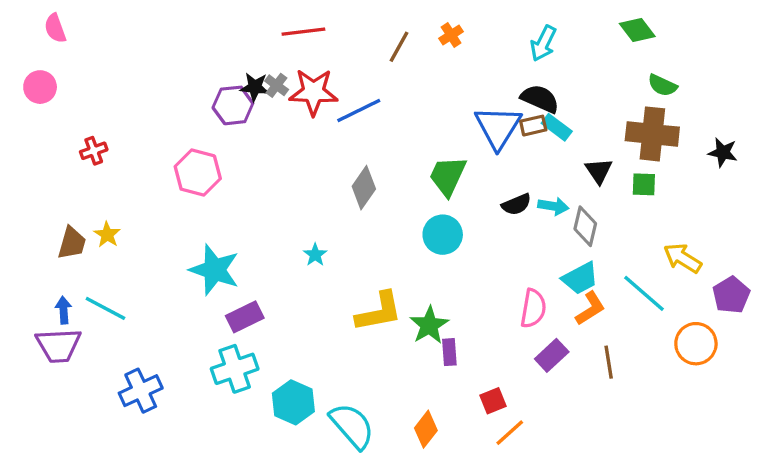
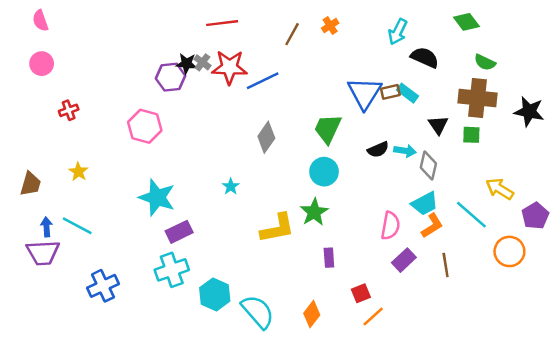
pink circle: (40, 87) -> (42, 64), moved
black semicircle: (540, 99) -> (425, 57), moved
black star: (723, 152) -> (529, 111), size x1.4
brown trapezoid: (72, 243) -> (31, 184), moved
green star: (429, 325) -> (314, 212), moved

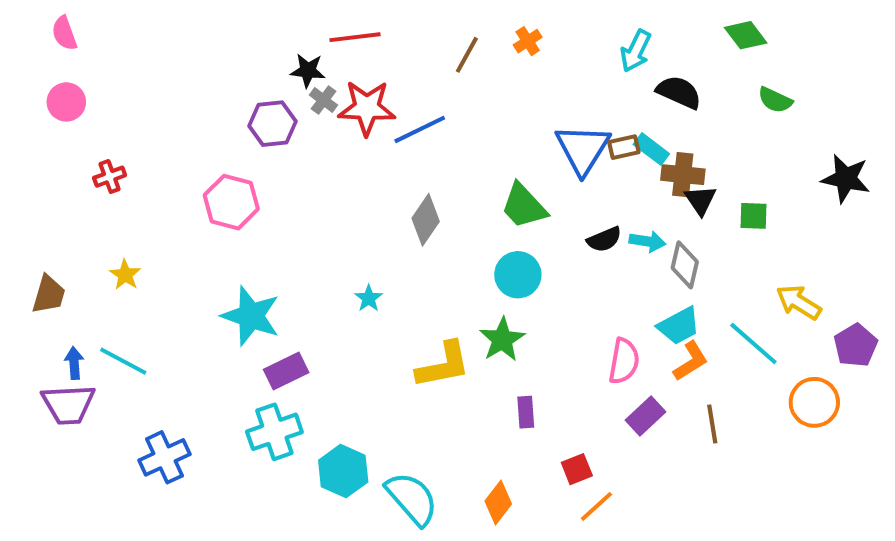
black star: (186, 64) -> (308, 71), moved
brown cross: (478, 98) -> (683, 175), moved, size x0.7
green trapezoid: (328, 129) -> (524, 206), turned -68

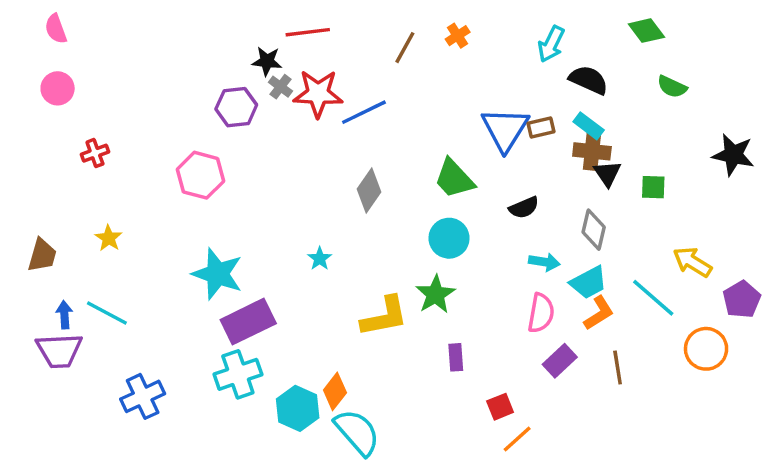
cyan rectangle: (651, 149) -> (589, 126), moved
cyan arrow: (647, 241) -> (544, 262), moved
purple rectangle: (286, 371) -> (248, 322), size x1.4
orange diamond: (498, 502) -> (335, 391), moved

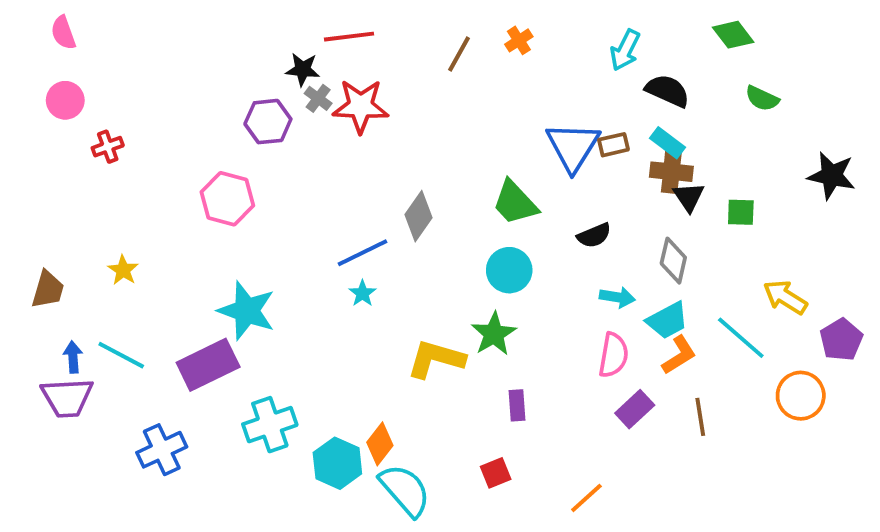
blue line: (364, 112) -> (362, 253), moved
red cross: (95, 153) -> (108, 147), moved
yellow L-shape: (384, 316) -> (436, 359), turned -153
purple rectangle: (248, 322) -> (208, 365), moved
red square: (500, 407) -> (496, 473), moved

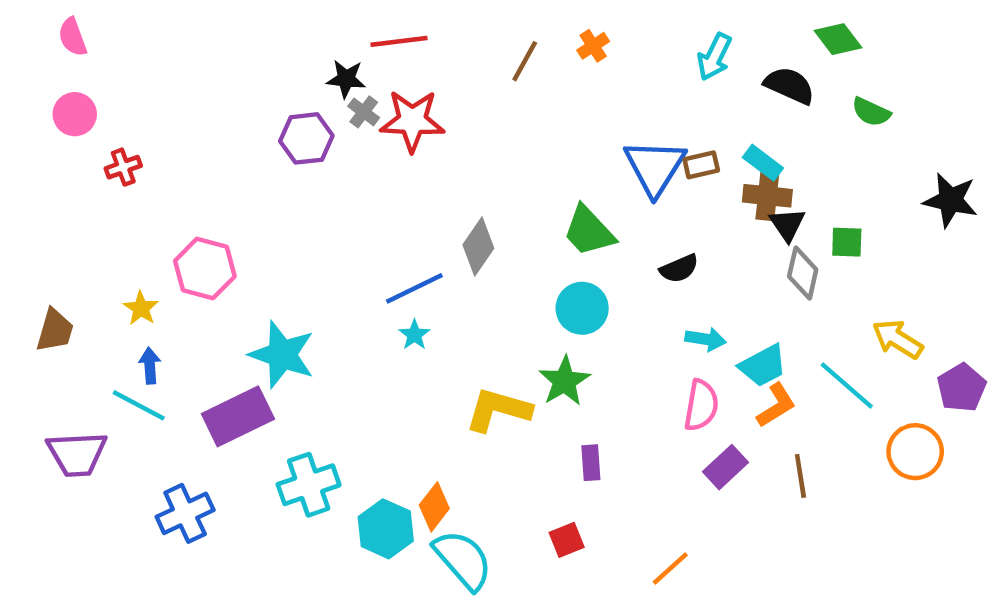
black semicircle: (667, 91) -> (789, 85), moved
pink hexagon: (227, 199) -> (205, 269), moved
gray diamond: (673, 261) -> (803, 273), moved
blue arrow: (73, 357) -> (150, 366), moved

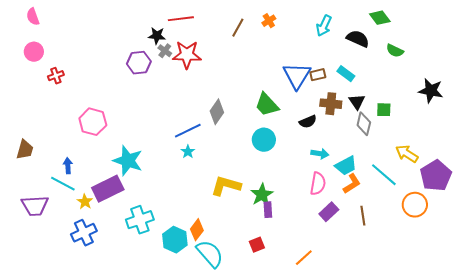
brown cross: (767, 196) -> (331, 104), moved
yellow star: (141, 308) -> (85, 202), moved
green star: (564, 381) -> (262, 195), moved
purple pentagon: (961, 388) -> (436, 176), size x1.4

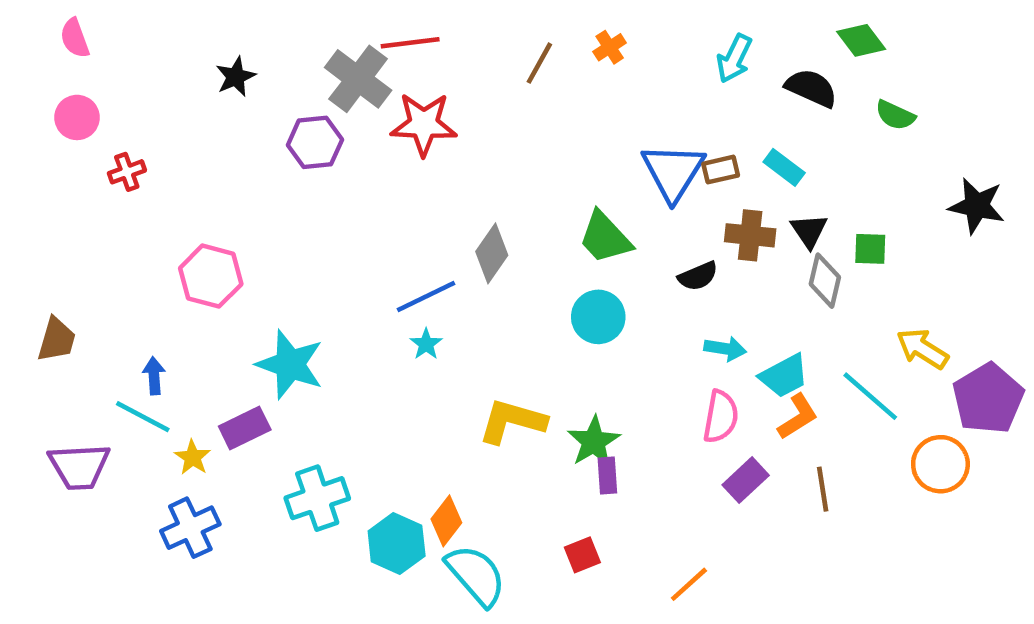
black star: (157, 36) -> (236, 77), moved, turned -30
gray cross: (165, 51) -> (358, 79), moved, size x2.0
purple rectangle: (108, 189) -> (245, 428), size x0.7

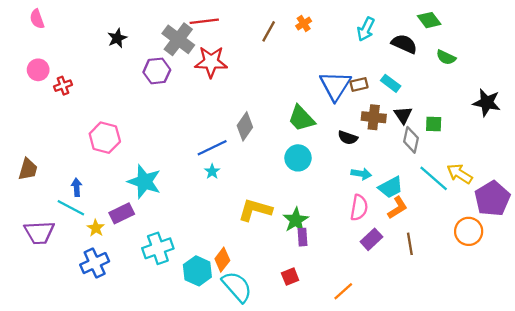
pink circle: (77, 117) -> (38, 70), moved
black semicircle: (698, 276) -> (348, 138), turned 42
cyan line: (870, 396) -> (434, 178), moved

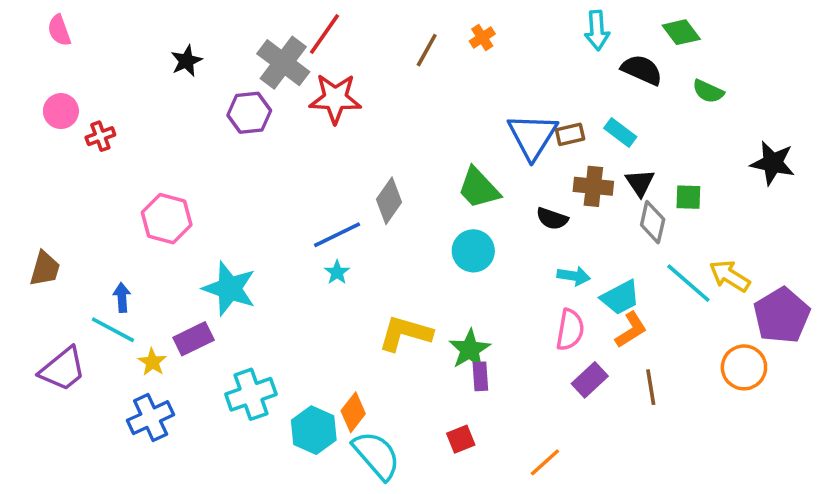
red line: (204, 21) -> (324, 34), turned -48
cyan arrow: (366, 29) -> (597, 30), moved, turned -30
purple trapezoid: (39, 233) -> (63, 369), turned -36

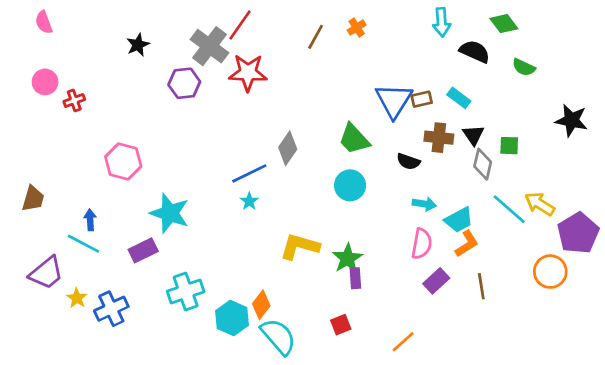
yellow star: (152, 362) -> (77, 298), moved

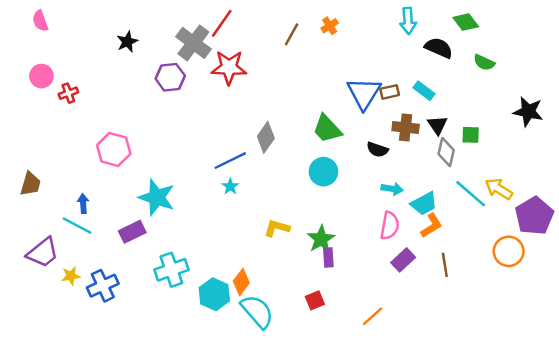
yellow L-shape: (300, 246) -> (277, 228), size x0.7
yellow star: (77, 298) -> (71, 276), turned 30

